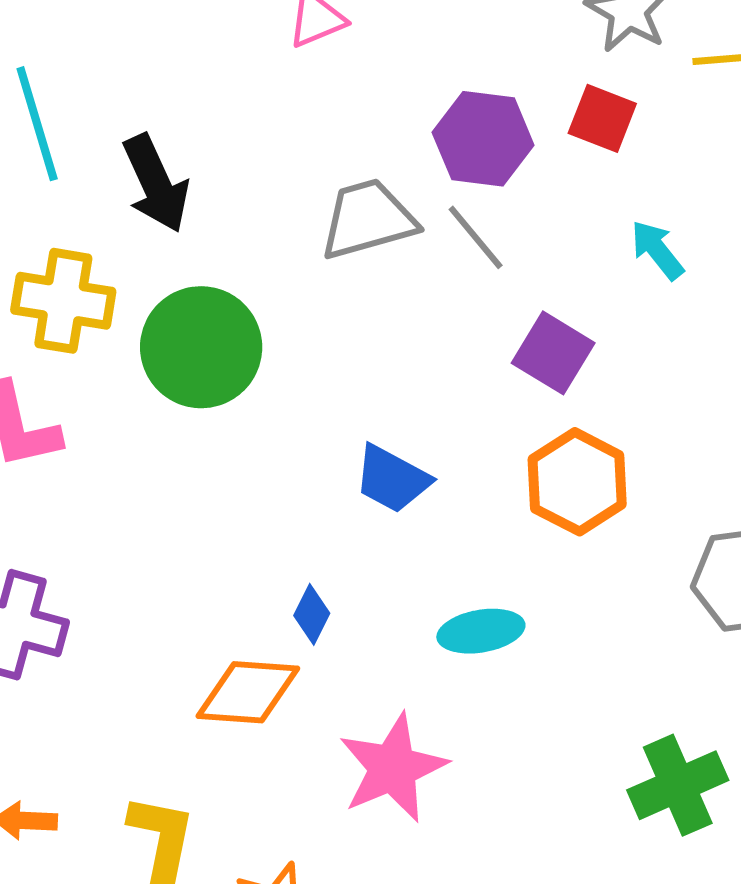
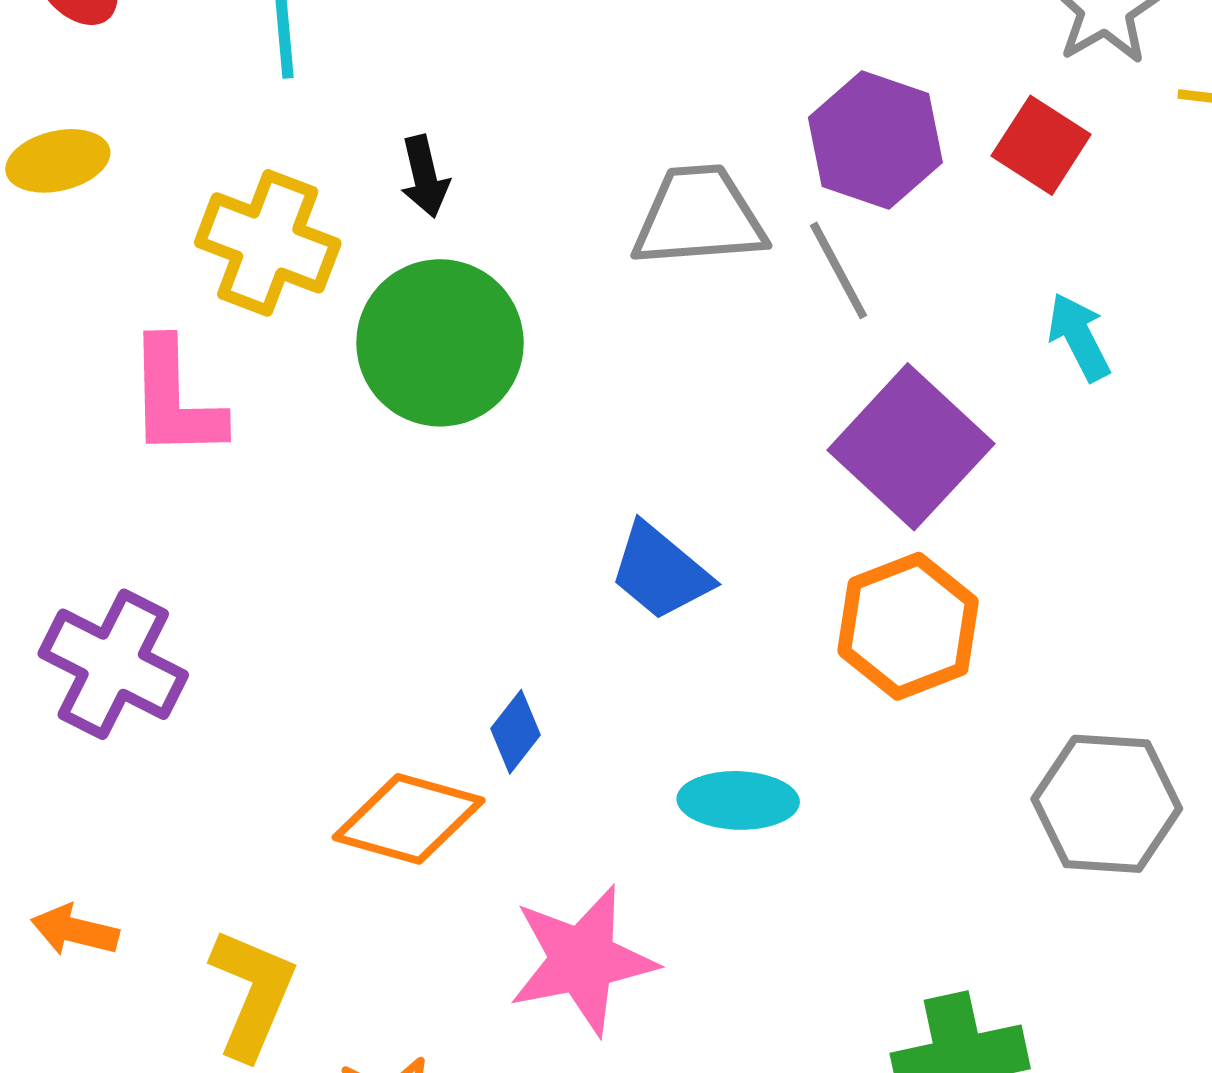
black arrow: (156, 183) -> (425, 177), moved, size x0.6
purple square: (553, 353) -> (911, 447), size x1.4

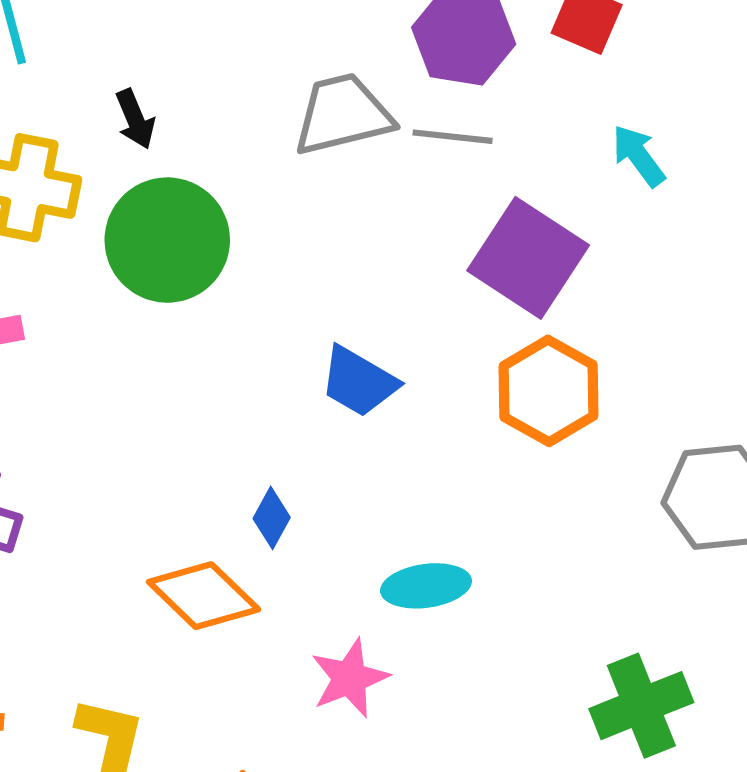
gray line: (838, 270) -> (453, 137), turned -46
cyan ellipse: (738, 800) -> (426, 586), moved
orange diamond: (409, 819) -> (204, 596), turned 38
pink star: (582, 960) -> (350, 678), size x0.7

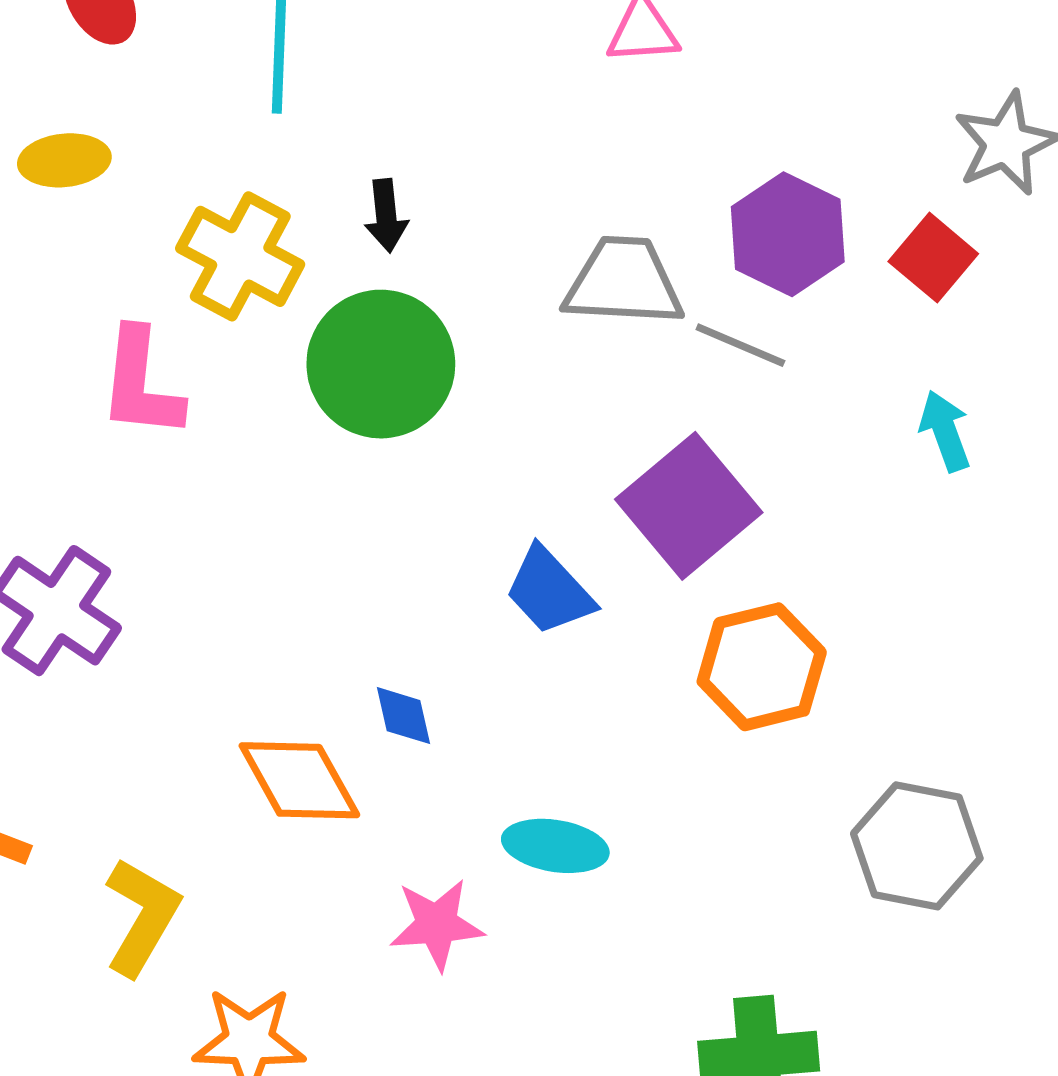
purple square: (528, 258) -> (689, 506), moved
blue diamond: (272, 518) -> (404, 716), turned -58

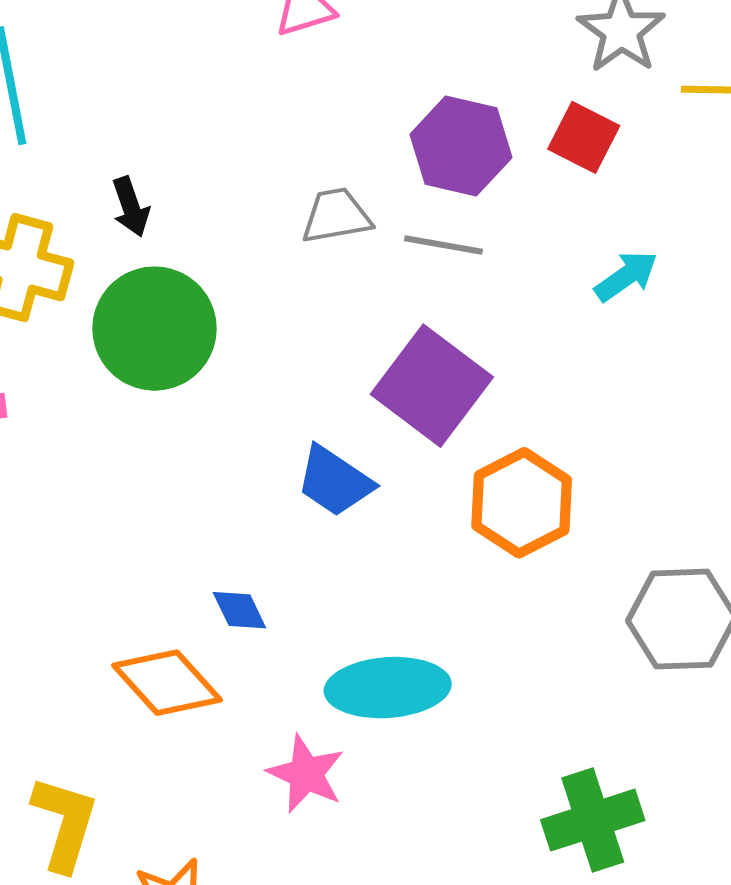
gray trapezoid: (623, 282) -> (336, 216), size x0.7
cyan arrow: (945, 431) -> (626, 276), turned 88
cyan ellipse: (555, 846) -> (388, 688), size x1.4
pink star: (437, 924) -> (306, 774), turned -30

